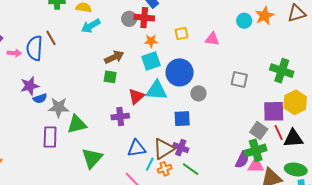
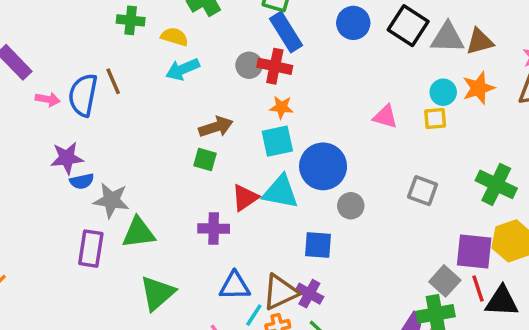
yellow square: (181, 34) -> (435, 118), moved

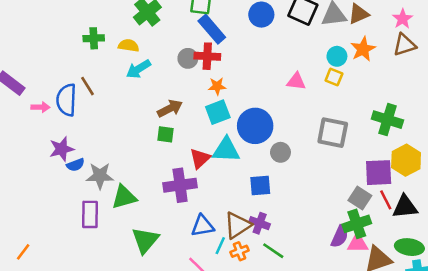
yellow square: (435, 118) -> (334, 77), turned 36
gray square: (423, 191) -> (333, 133), size x1.4
purple cross: (214, 229) -> (180, 185), size x1.4

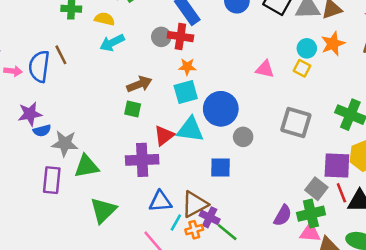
purple cross: (260, 223) -> (210, 217), moved
purple semicircle: (340, 237) -> (283, 215), moved

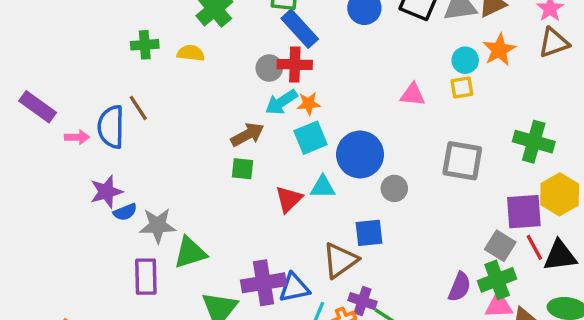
cyan arrow: (112, 43) -> (281, 102), moved
yellow square: (302, 68) -> (462, 87), turned -30
cyan triangle: (190, 130) -> (323, 187), size x0.7
purple cross: (142, 160) -> (264, 283), moved
brown triangle: (195, 204) -> (340, 260), moved

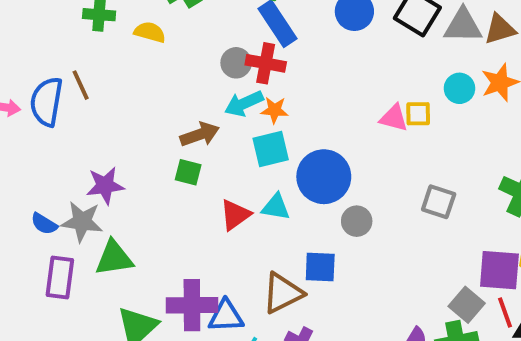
yellow square: (462, 87) -> (418, 114), moved
gray square: (462, 161) -> (439, 202), size x0.7
purple star: (106, 192) -> (105, 186), moved
blue semicircle: (125, 212) -> (44, 224), moved, turned 45

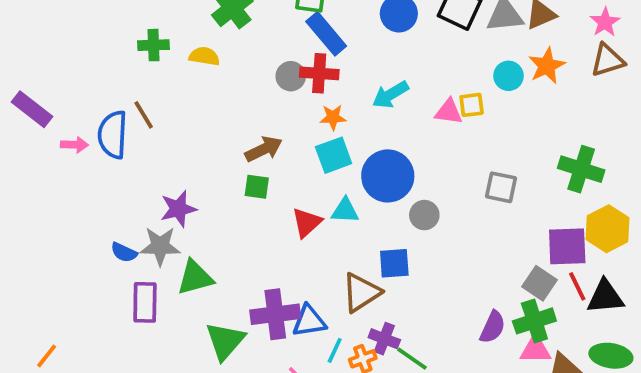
cyan arrow: (244, 104) -> (390, 95), moved

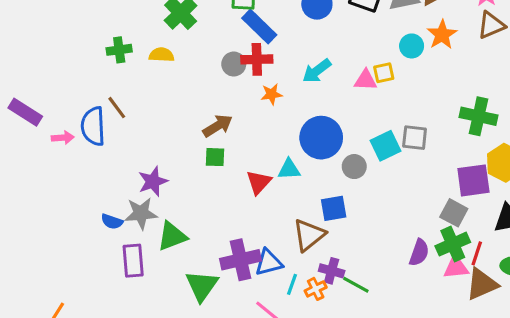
cyan square: (334, 155) -> (386, 146), moved
red line: (577, 286) -> (477, 253), moved, turned 50

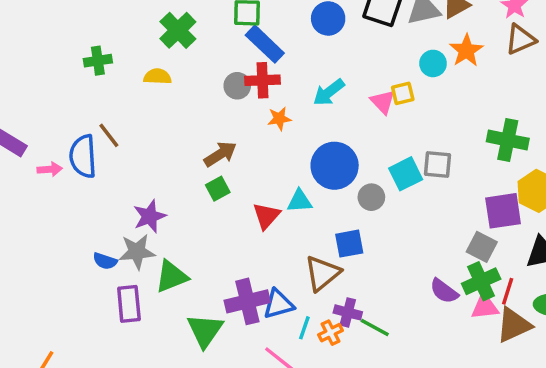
green cross: (119, 50) -> (98, 61), moved
pink triangle: (366, 80) -> (383, 102), turned 45
green square: (215, 157) -> (218, 189), turned -30
purple semicircle: (419, 253) -> (444, 291), turned 108

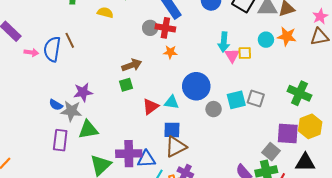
orange star: (466, 51) -> (287, 36), turned 30
cyan arrow: (329, 92) -> (224, 42), moved, turned -60
blue square: (349, 244) -> (172, 130), moved
blue semicircle: (105, 261) -> (56, 105), moved

